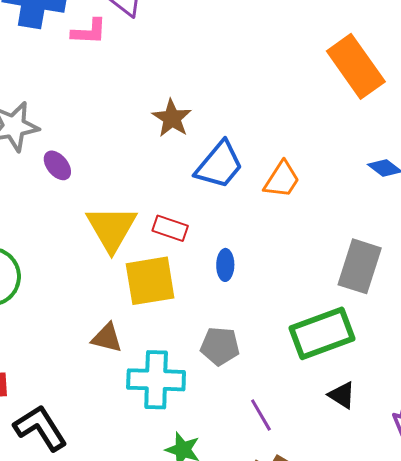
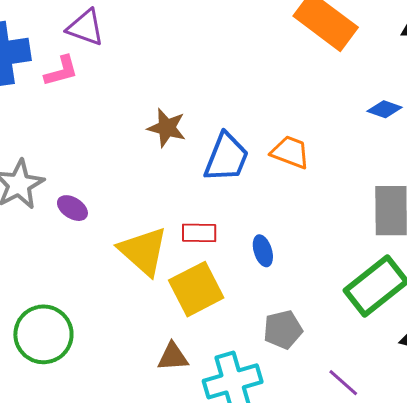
orange trapezoid: (282, 180) -> (290, 152), turned -84

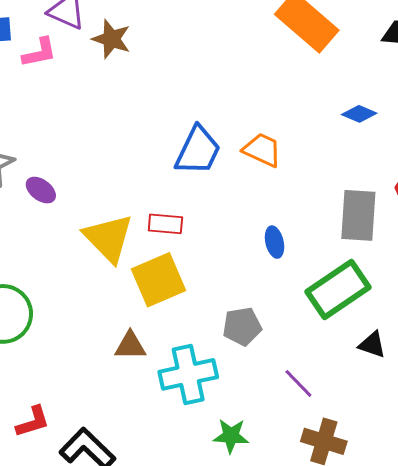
brown star: (167, 128) -> (111, 39), moved
blue ellipse: (263, 251) -> (275, 242), moved

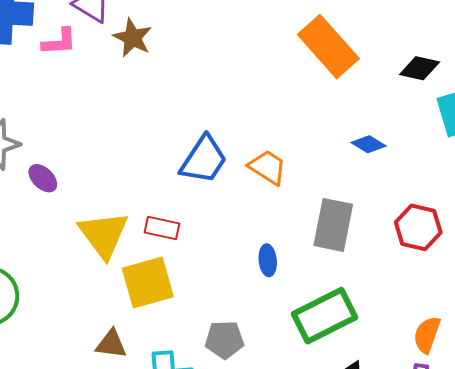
gray rectangle: (358, 215) -> (333, 225), moved

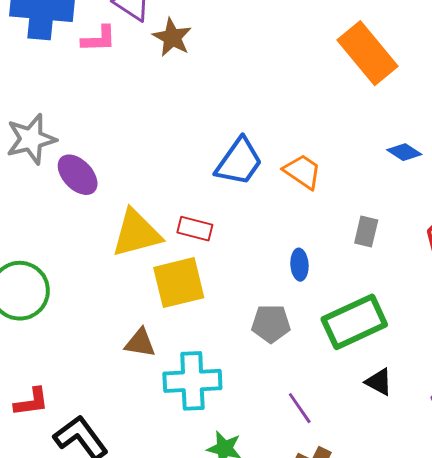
purple ellipse: (43, 178) -> (78, 175), size x1.4
gray rectangle: (333, 225) -> (366, 231), size x0.6
yellow triangle: (104, 235) -> (136, 233), turned 50
gray pentagon: (225, 340) -> (271, 324), moved

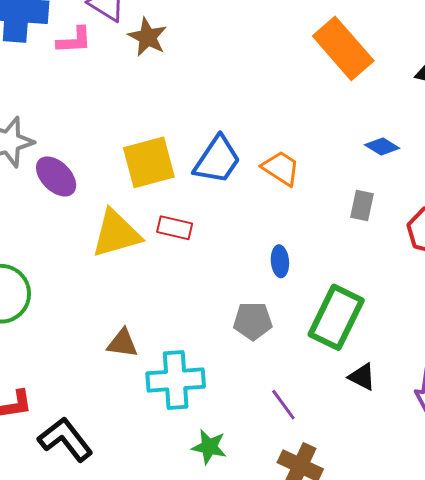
gray rectangle: (366, 231) -> (362, 206), moved
yellow square: (179, 283) -> (149, 162), moved
green rectangle: (354, 322) -> (336, 317), turned -38

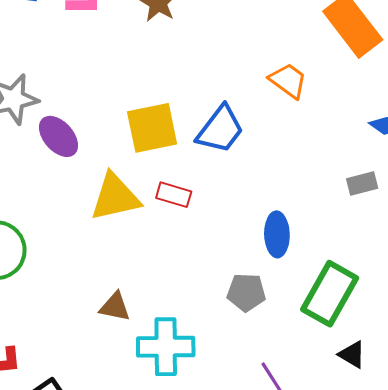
orange trapezoid: (281, 168) -> (288, 81), moved
gray rectangle: (362, 206) -> (362, 184), turned 60
blue ellipse: (280, 261) -> (277, 234), size x1.4

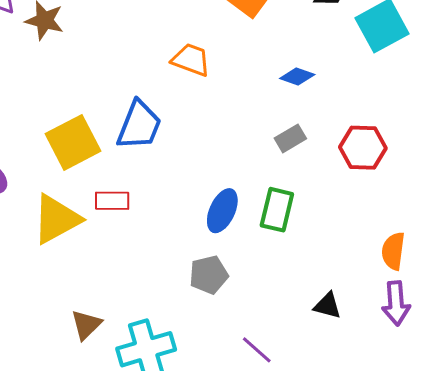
blue ellipse: (277, 234) -> (222, 211), turned 42
green rectangle: (330, 294) -> (277, 210), moved, size x0.7
brown triangle: (115, 307) -> (86, 325), turned -40

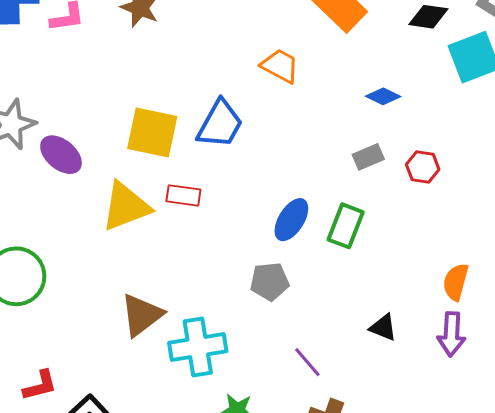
yellow square: (73, 142) -> (152, 132), turned 32
red hexagon: (363, 148) -> (423, 167), moved, size x0.7
brown triangle: (86, 325) -> (142, 315), size x1.4

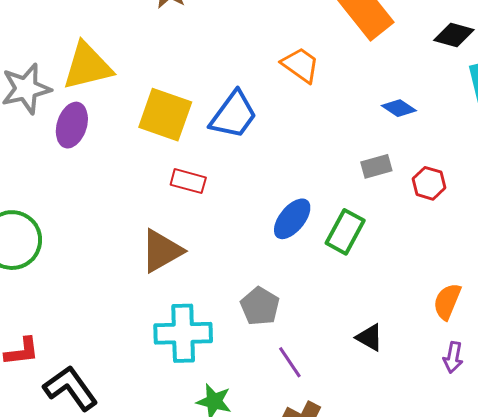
purple ellipse: (61, 155) -> (72, 125), turned 60
yellow triangle: (126, 206) -> (87, 66), moved
gray pentagon: (270, 281) -> (260, 306), moved, turned 30
brown triangle: (142, 315) -> (162, 251), moved
purple arrow: (451, 334) -> (453, 357), moved, size x0.7

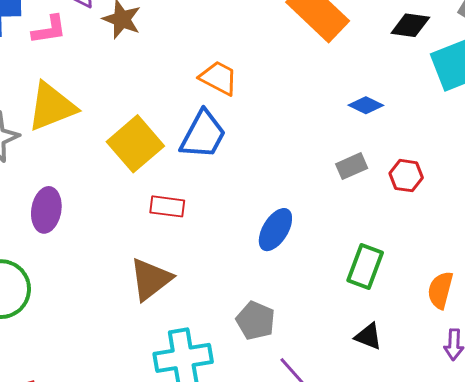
orange trapezoid: (300, 65) -> (219, 78), moved
yellow square: (165, 115) -> (135, 144), turned 38
purple ellipse: (72, 125) -> (46, 210), moved
green rectangle: (345, 232) -> (365, 267), moved

